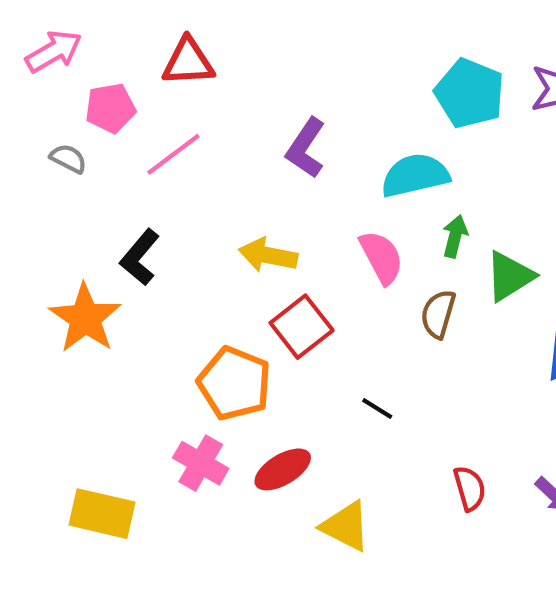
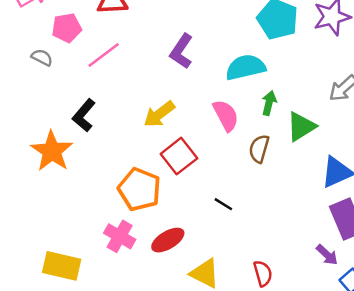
yellow arrow: (268, 255) -> (159, 114), turned -48
red semicircle: (470, 488) -> (263, 273), moved

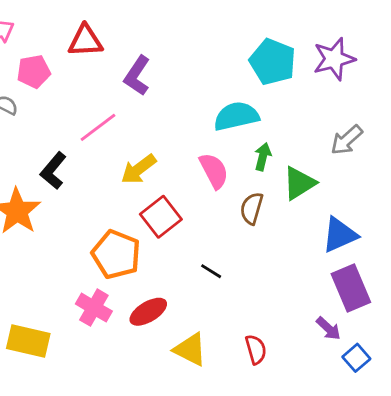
purple L-shape: (181, 51) -> (137, 76), moved
pink line: (104, 55) -> (98, 127), moved

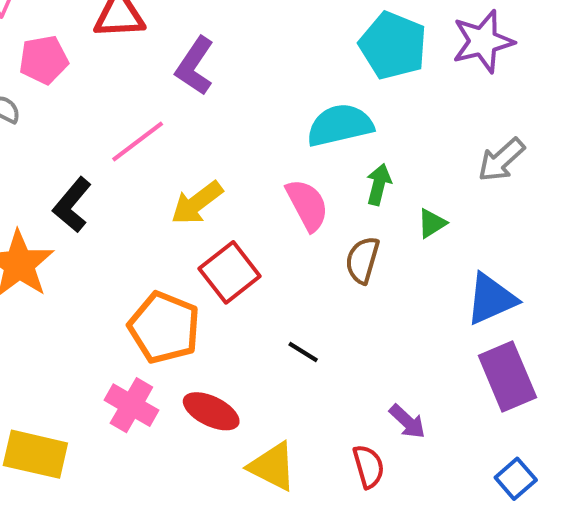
green triangle: (299, 183) -> (432, 223), size x0.6
red ellipse: (148, 312) -> (211, 411), turned 57
purple arrow: (328, 328) -> (407, 422), moved

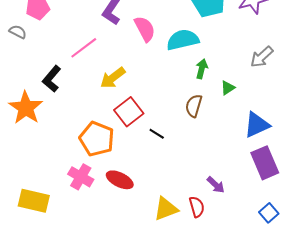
pink semicircle: (307, 205) -> (145, 29), moved
black line: (303, 352) -> (157, 134), moved
yellow triangle: (272, 466) -> (166, 209), moved, turned -48

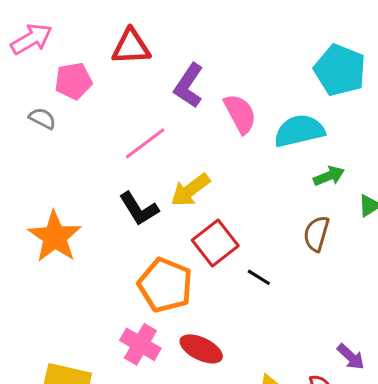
green arrow: (202, 69) -> (329, 176), turned 54
black L-shape: (52, 79) -> (139, 209), moved, turned -72

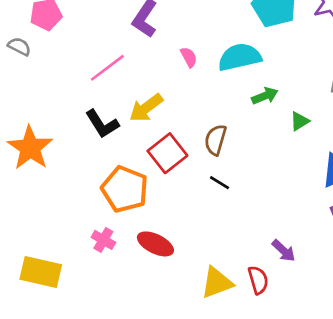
pink semicircle: (240, 114) -> (189, 57), moved, size x0.6
brown semicircle: (316, 234) -> (215, 140), moved
black line: (259, 277) -> (220, 183), moved
pink cross: (140, 344) -> (103, 240), size x0.7

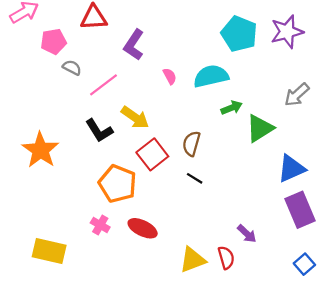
gray semicircle: (19, 46) -> (72, 68), moved
yellow arrow: (146, 108) -> (135, 117), turned -108
green triangle: (300, 121) -> (260, 128), size x1.8

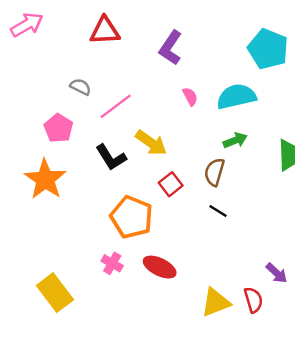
pink pentagon: (54, 41) -> (59, 128), moved, turned -30
purple L-shape: (134, 45) -> (171, 48), moved
green arrow: (232, 108) -> (235, 140), moved
red square: (152, 154) -> (171, 184), size x0.7
yellow rectangle: (49, 251) -> (55, 293), turned 40

